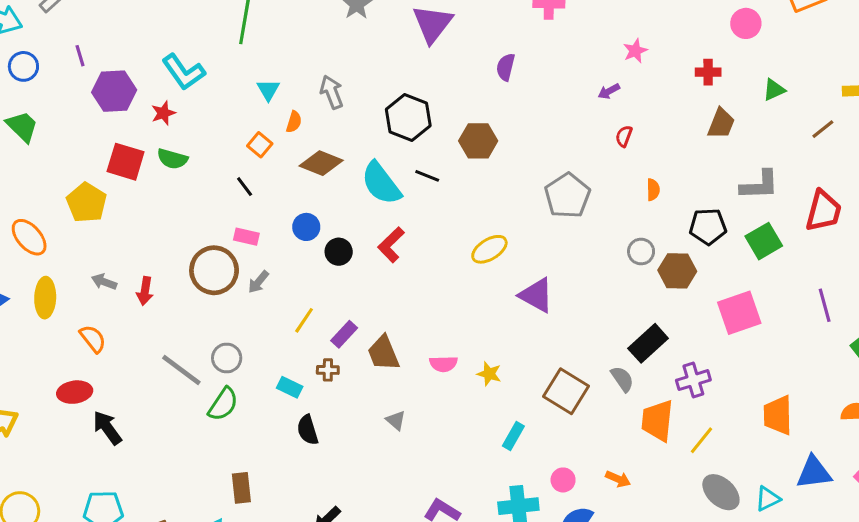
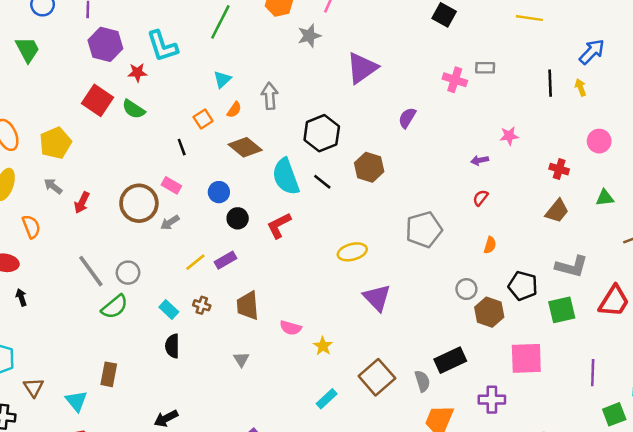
yellow pentagon: (87, 203) -> (55, 143), moved
purple rectangle: (344, 334) -> (225, 260), moved
purple cross: (693, 380) -> (492, 400), moved
black arrow: (107, 428) -> (21, 297), size x0.6

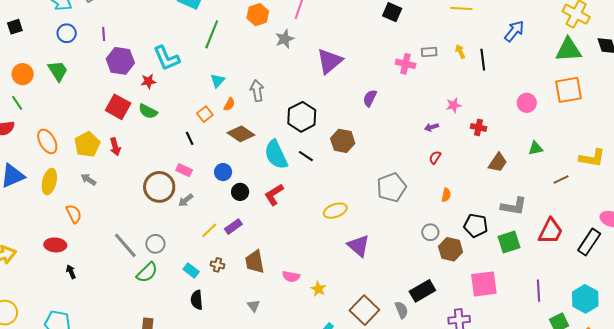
yellow arrow: (581, 87) -> (460, 51), moved
red cross: (559, 169) -> (479, 127), moved
red arrow: (82, 203) -> (115, 147), moved, turned -36

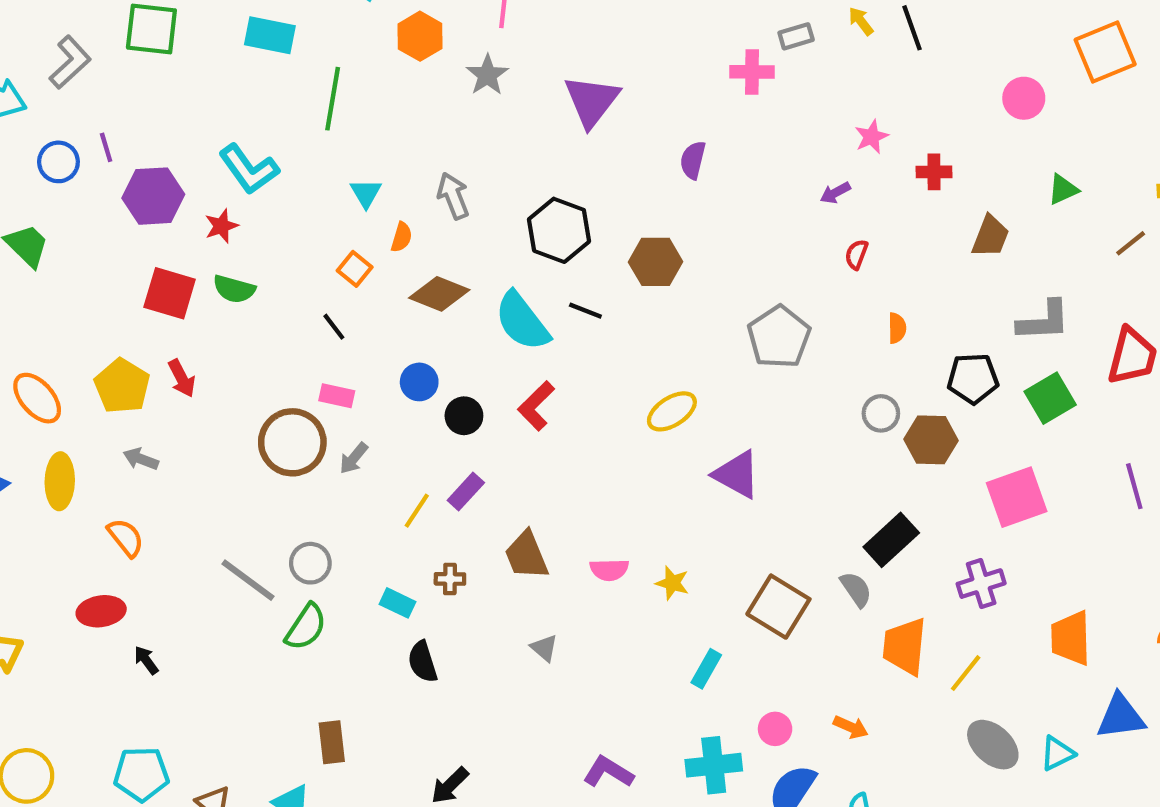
blue circle: (67, 33) -> (58, 162), moved

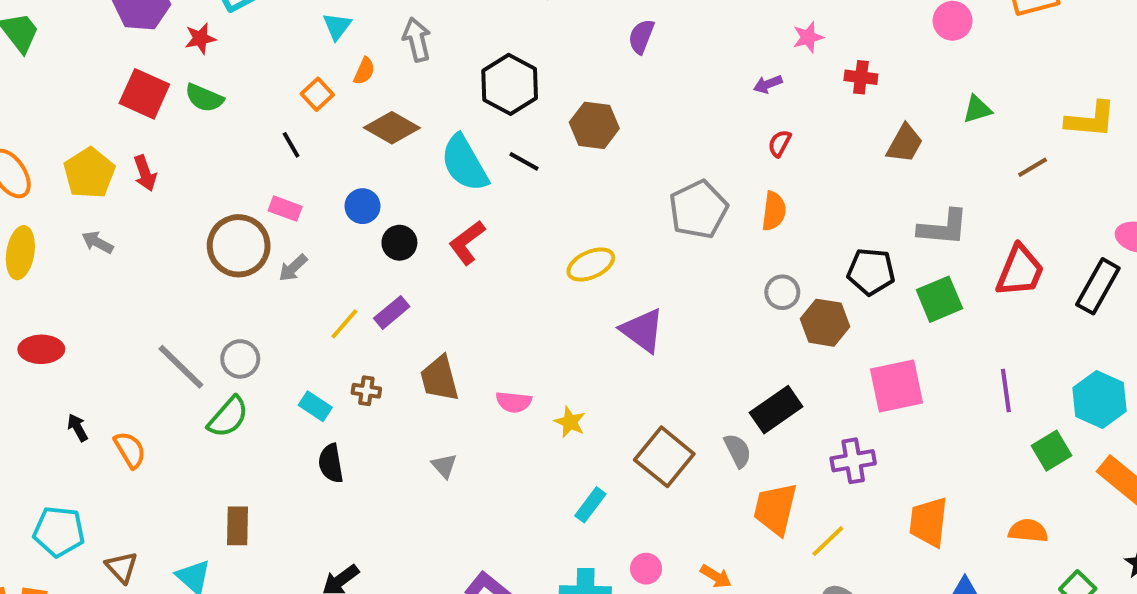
orange semicircle: (897, 328) -> (774, 211), moved, size x1.4
orange semicircle: (126, 538) -> (130, 450), moved
red ellipse: (101, 611) -> (41, 349), moved

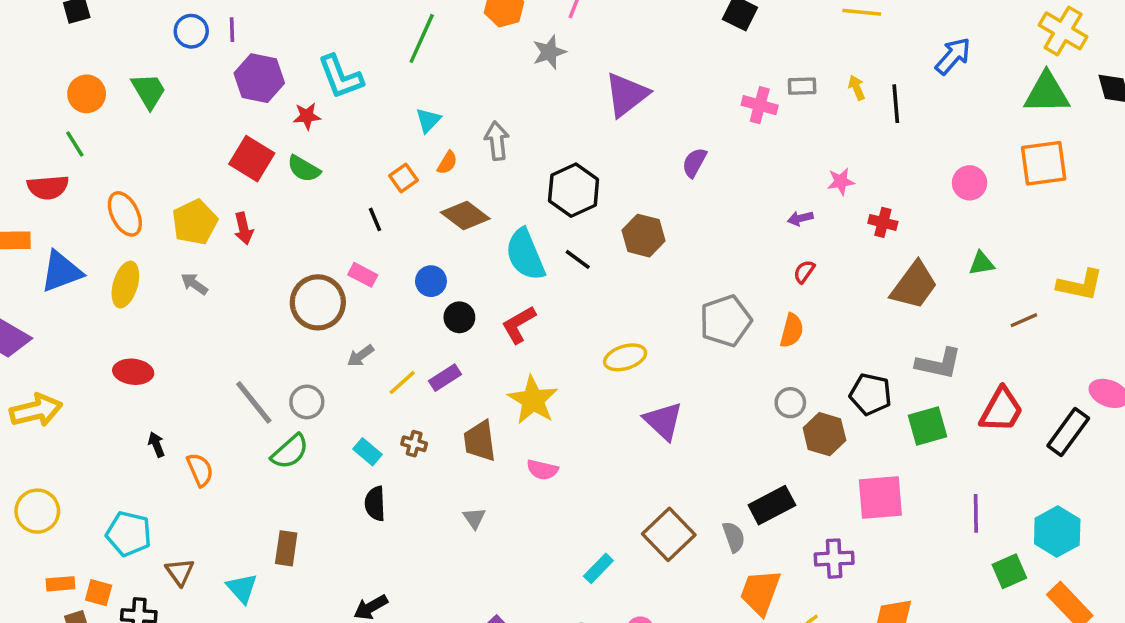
brown trapezoid: (905, 143) -> (914, 285), size x1.4
gray arrow: (293, 268) -> (361, 356), moved
yellow star: (570, 422) -> (533, 400), moved, size x1.8

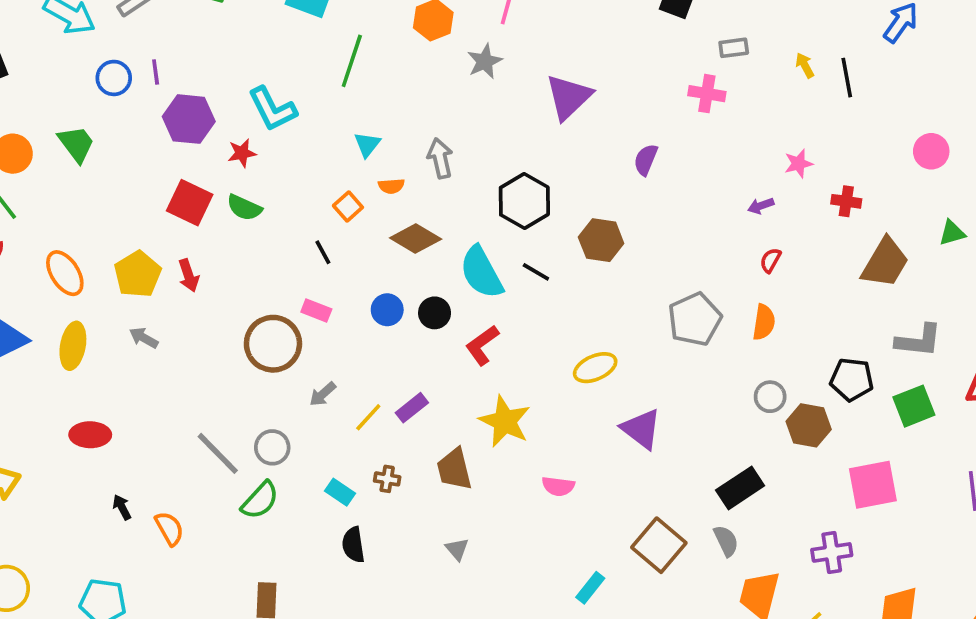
gray rectangle: (802, 86) -> (734, 48), moved
orange semicircle: (447, 163) -> (391, 186), turned 60
black circle: (459, 317) -> (435, 313), moved
pink semicircle: (542, 470) -> (558, 486), moved
black rectangle: (772, 505) -> (740, 488), moved

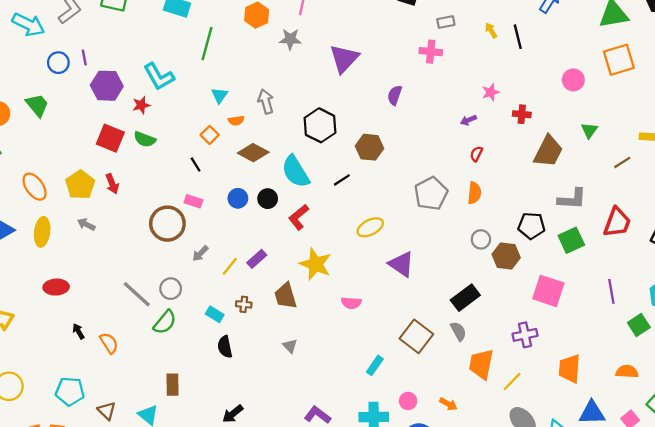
gray star: (485, 61) -> (290, 39), turned 30
green triangle: (952, 233) -> (589, 130), turned -36
black line: (536, 272) -> (342, 180), moved, turned -60
pink square: (873, 485) -> (548, 291), turned 32

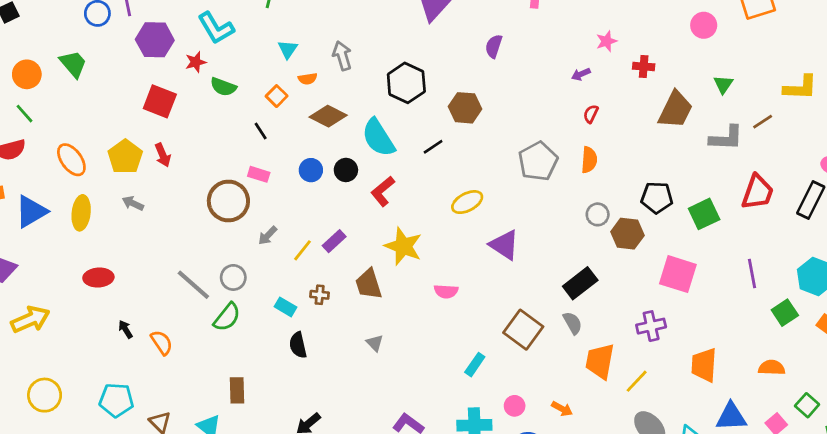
green semicircle: (145, 139) -> (223, 87), moved
gray L-shape: (572, 199) -> (726, 138), moved

